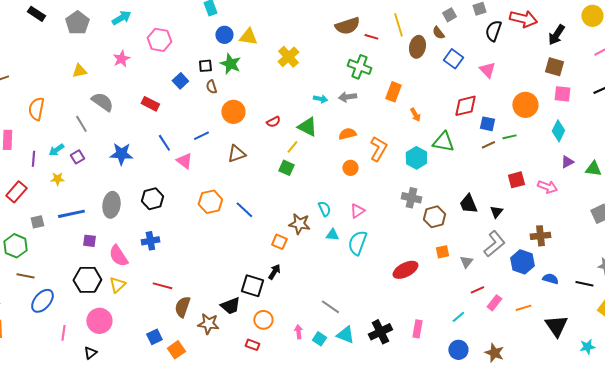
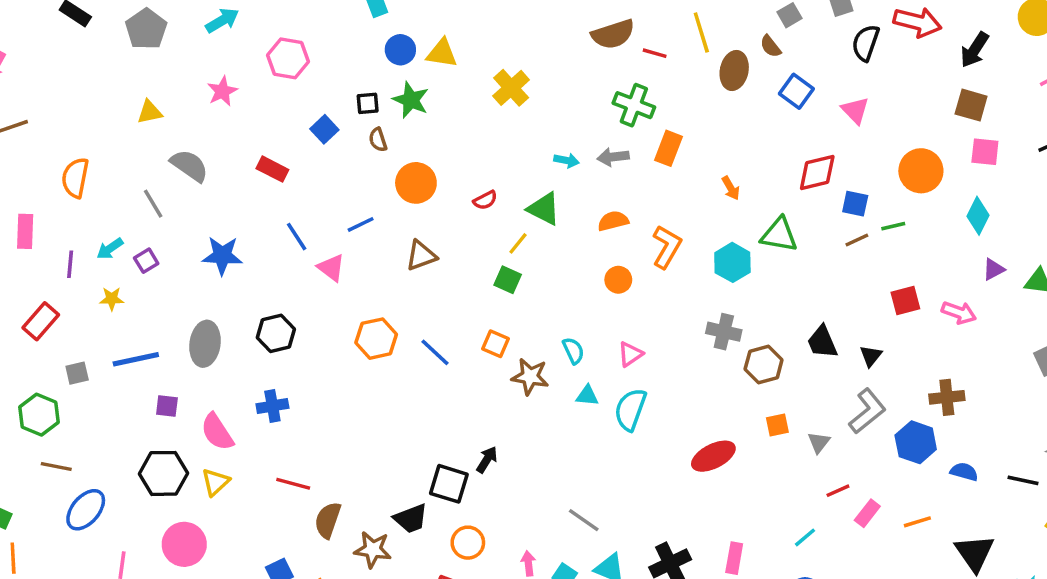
orange rectangle: (393, 92) -> (668, 148), moved
orange square: (279, 242) -> (496, 344), moved

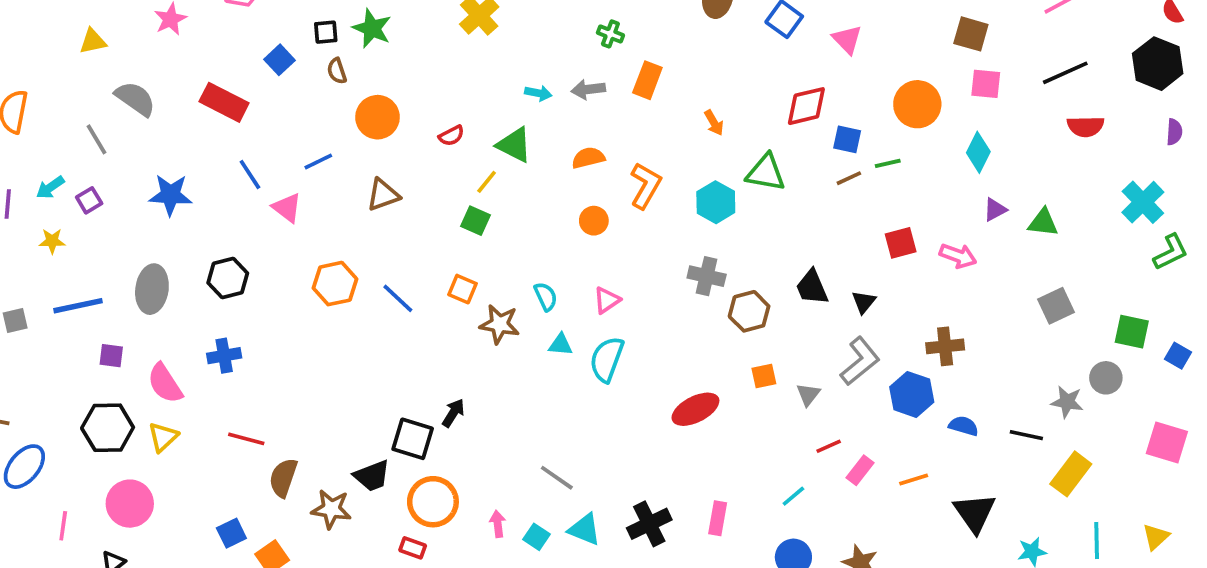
green cross: (634, 105) -> (610, 34), size x0.6
red rectangle: (272, 169) -> (224, 102), size x1.4
orange circle: (468, 543) -> (433, 502), size x1.4

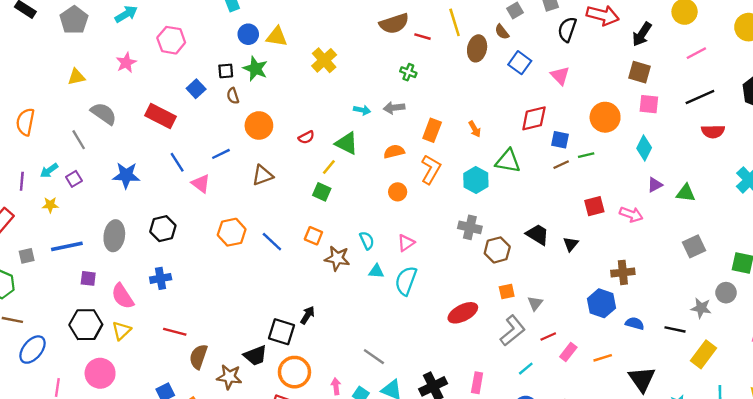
orange rectangle: (647, 80) -> (432, 130), moved
black trapezoid: (812, 287) -> (538, 235), turned 145
gray L-shape: (860, 361) -> (513, 331), moved

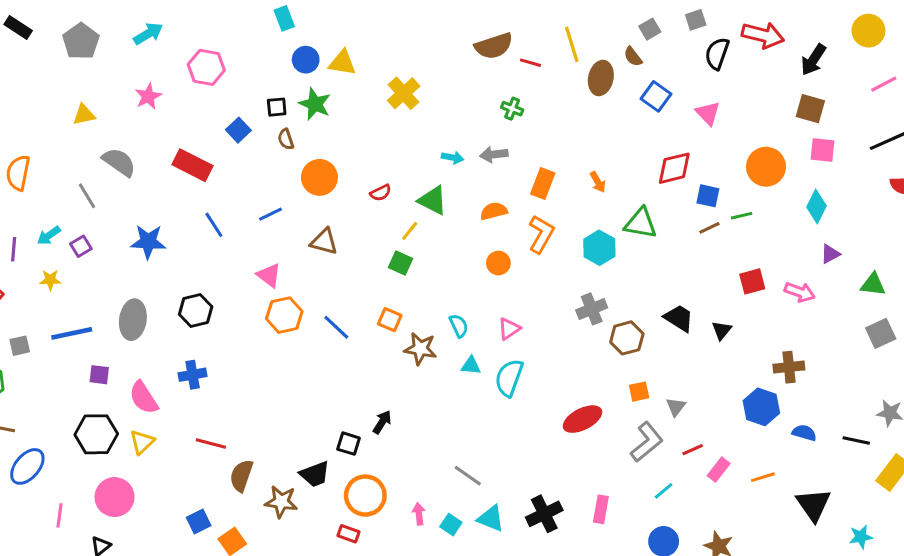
brown triangle: (262, 175) -> (324, 242), turned 35
pink triangle: (201, 184) -> (269, 275), moved
green triangle: (686, 193) -> (873, 284), moved
gray cross: (470, 227) -> (592, 309), turned -35
black square: (281, 332) -> (349, 444), size x0.7

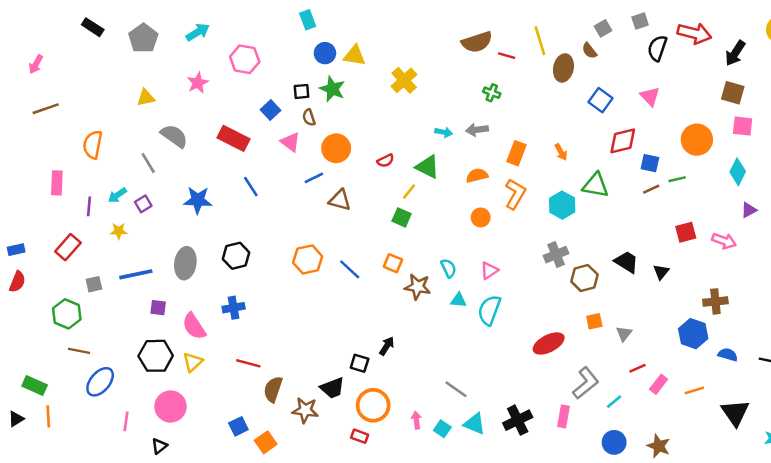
blue square: (656, 96) -> (601, 100), moved
blue line: (271, 214) -> (314, 178), moved
pink triangle: (269, 275) -> (290, 142), moved
gray L-shape: (647, 442) -> (586, 383), moved

